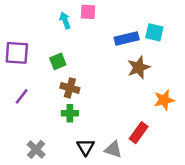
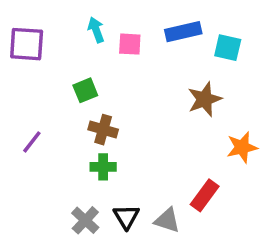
pink square: (88, 12) -> (130, 44), moved
blue rectangle: (127, 38) -> (183, 32), moved
purple square: (17, 53) -> (27, 44), moved
gray cross: (36, 149) -> (85, 220), moved

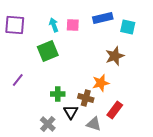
cyan arrow: (96, 30) -> (54, 25), moved
green square: (85, 90) -> (48, 51), size x1.5
brown cross: (103, 130) -> (86, 98), moved
orange star: (242, 147) -> (101, 83), moved
black triangle: (126, 217) -> (71, 112), moved

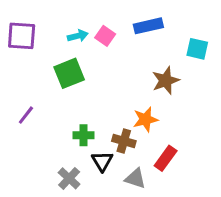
cyan arrow: (54, 25) -> (78, 36), turned 96
pink square: (73, 25) -> (105, 36), turned 32
cyan square: (128, 27) -> (197, 49), moved

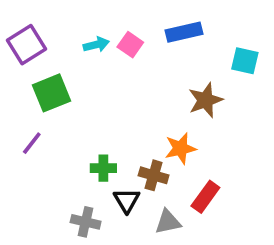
purple square: (22, 36) -> (26, 45), turned -36
green square: (69, 73) -> (52, 93), moved
gray cross: (69, 178) -> (86, 222), turned -30
gray triangle: (135, 178) -> (168, 222), turned -30

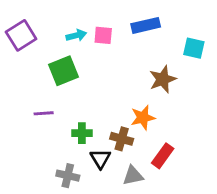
pink square: (130, 45) -> (103, 35), turned -30
green square: (52, 93) -> (64, 71), moved
purple line: (32, 143) -> (44, 113), moved, turned 48

